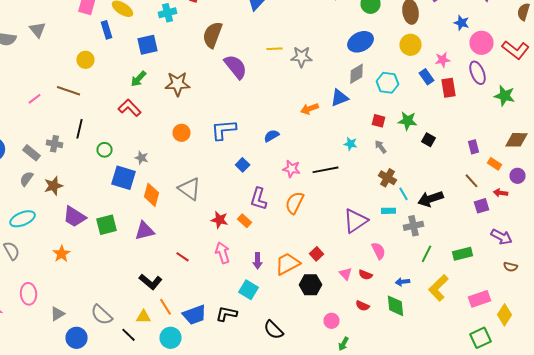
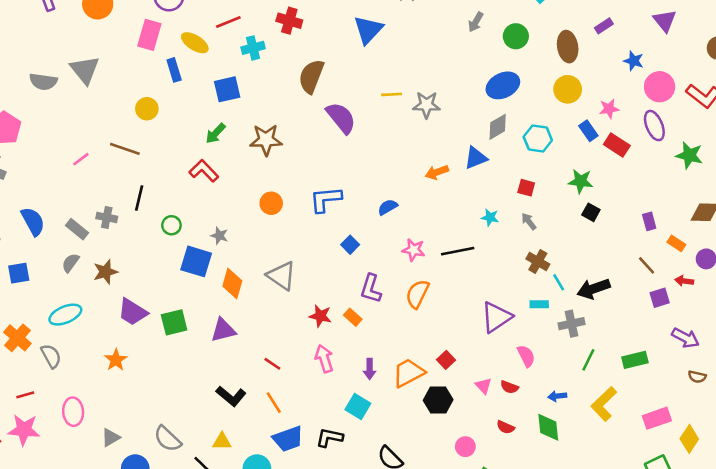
gray triangle: (38, 30) -> (85, 70), size x1.4
red rectangle: (448, 88) -> (617, 145), turned -48
green star: (408, 121) -> (581, 181), moved
orange line: (166, 307) -> (274, 403), moved

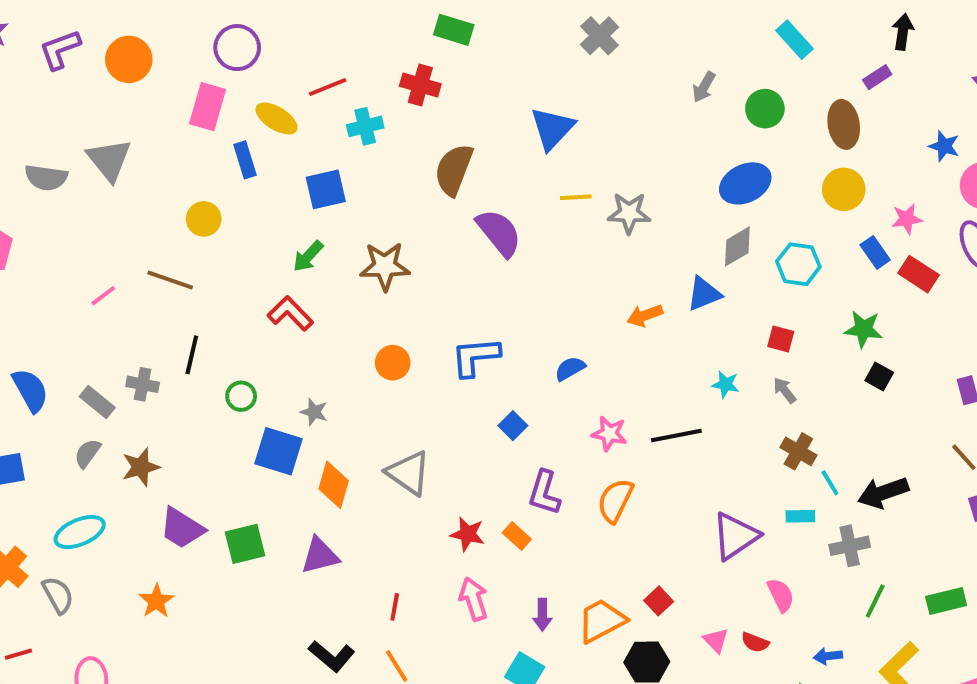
purple rectangle: (604, 26) -> (877, 77), moved
blue triangle: (368, 30) -> (552, 128), moved
red line: (272, 364) -> (395, 607), turned 66

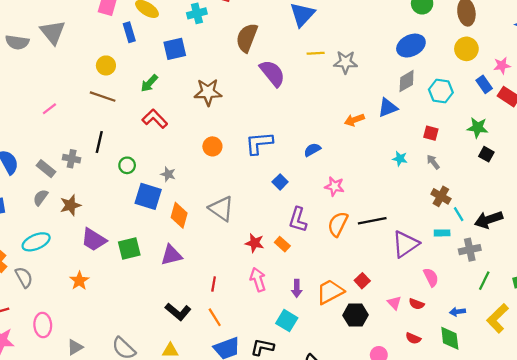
green arrow: (308, 256) -> (149, 83), moved
brown line: (170, 280) -> (103, 97), moved
black line: (676, 436) -> (372, 221), moved

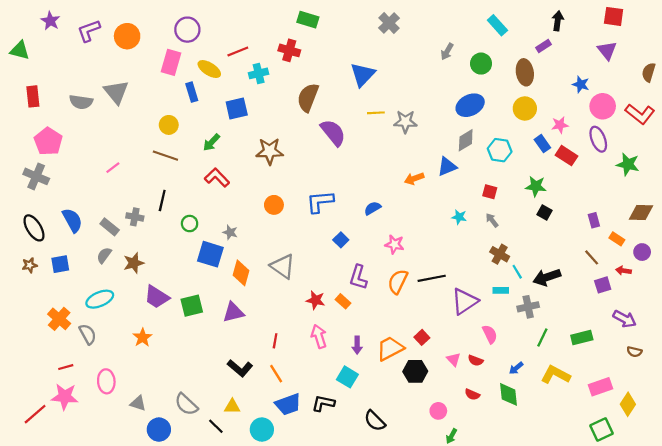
blue arrow: (458, 312) -> (516, 368), turned -32
yellow L-shape: (497, 318) -> (556, 375), turned 72
gray triangle: (75, 347) -> (138, 403), turned 49

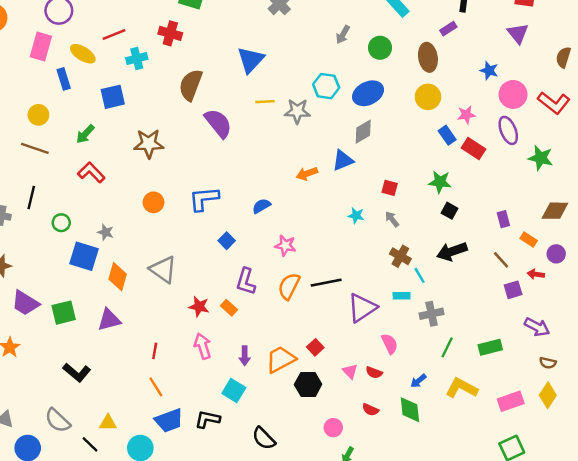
cyan hexagon: (500, 150) -> (326, 86), moved
black arrow: (547, 277) -> (452, 251), moved
black L-shape: (240, 368) -> (77, 372), moved
yellow diamond: (628, 404) -> (548, 395), moved

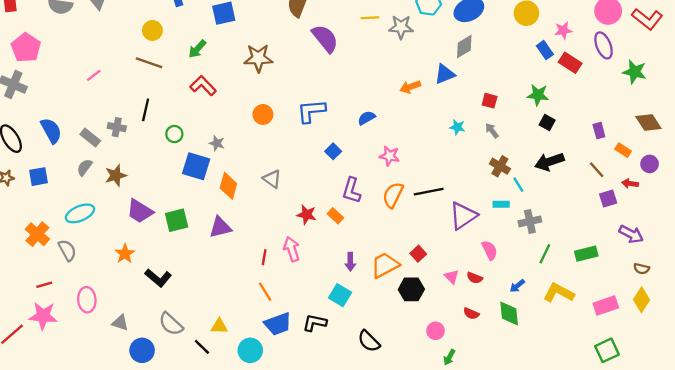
brown diamond: (555, 211) -> (648, 123), turned 55
gray triangle: (163, 269) -> (272, 179), size x0.7
pink arrow: (203, 346) -> (292, 249), moved
black L-shape: (77, 372) -> (158, 278), moved

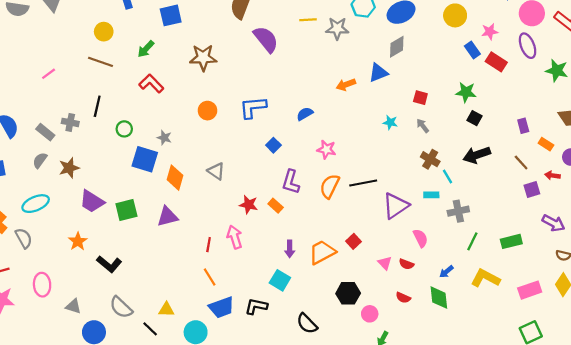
black hexagon: (411, 289) -> (348, 293), moved

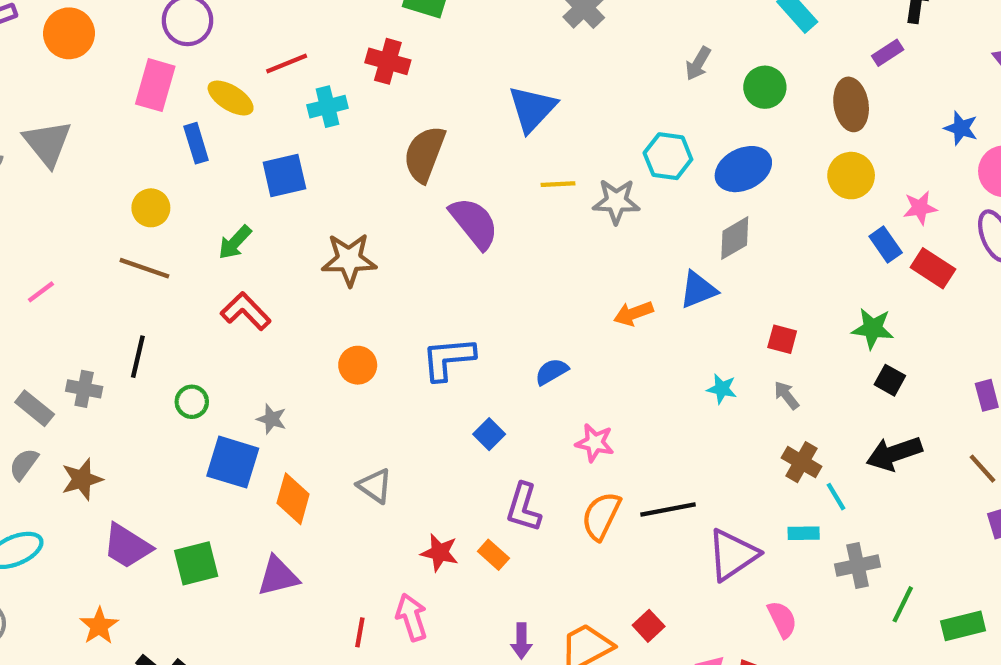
green line: (472, 241) -> (903, 604), moved

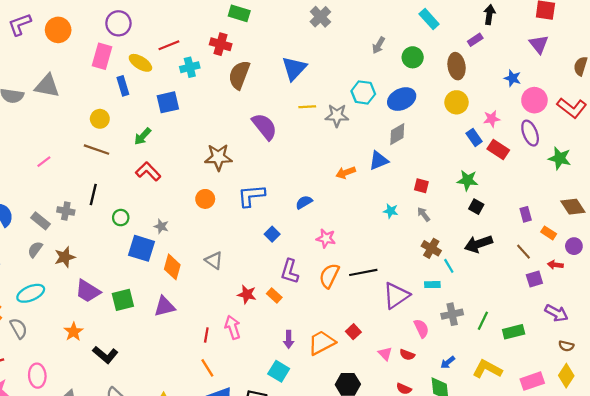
gray triangle: (47, 143) -> (47, 86), turned -40
brown semicircle: (424, 154) -> (239, 75), moved
brown star: (349, 260) -> (218, 157), moved
gray cross: (858, 566) -> (452, 314), moved

